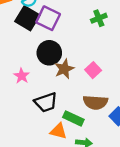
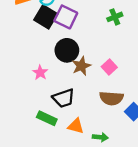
green rectangle: (73, 118) -> (47, 118), moved

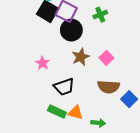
green cross: (115, 17) -> (100, 15), moved
black circle: (67, 50) -> (71, 30), moved
green rectangle: (47, 118) -> (57, 112), moved

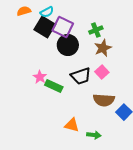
brown star: (81, 57) -> (103, 48), moved
black trapezoid: (64, 87) -> (81, 76), moved
green rectangle: (57, 112) -> (54, 86), moved

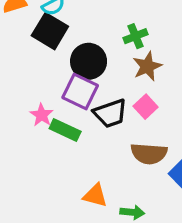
purple square: (63, 27) -> (80, 91), moved

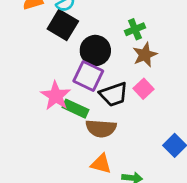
pink star: (42, 115) -> (56, 96), size x1.5
brown semicircle: (149, 154) -> (101, 128), moved

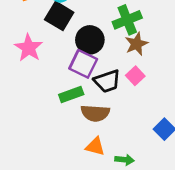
green cross: (135, 29) -> (127, 20), size x1.5
pink star: (56, 96) -> (29, 48), moved
green rectangle: (76, 109) -> (71, 94), turned -45

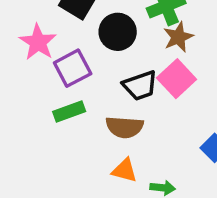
purple square: (83, 64) -> (73, 68), moved, turned 36
pink square: (135, 76) -> (177, 79), size x1.5
green rectangle: (71, 94) -> (69, 112), moved

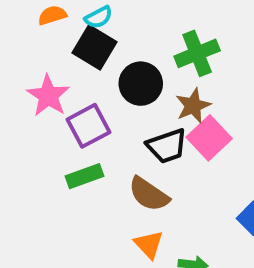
brown star: (178, 37) -> (193, 106), moved
brown semicircle: (125, 127) -> (149, 194), turned 30
orange triangle: (125, 170) -> (149, 244), turned 32

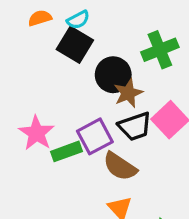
pink star: (48, 96) -> (37, 133), moved
brown star: (193, 106) -> (128, 93), moved
purple square: (88, 126) -> (95, 136), moved

